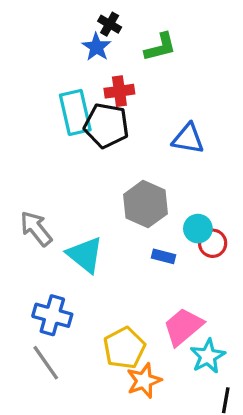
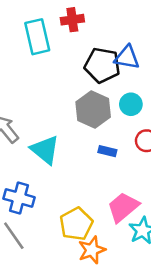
black pentagon: (106, 126) -> (102, 65), moved
cyan circle: (198, 229) -> (131, 104), moved

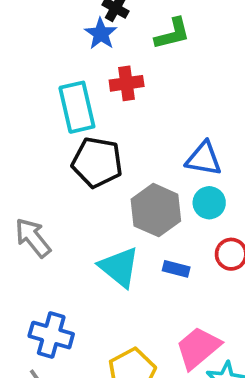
blue triangle: (127, 57) -> (204, 159), moved
black pentagon: (102, 65) -> (97, 162), moved
cyan triangle: (45, 150) -> (119, 267), moved

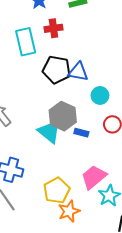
blue triangle: (204, 159) -> (78, 72), moved
black pentagon: (97, 162) -> (57, 70), moved
gray hexagon: (156, 210) -> (63, 116), moved

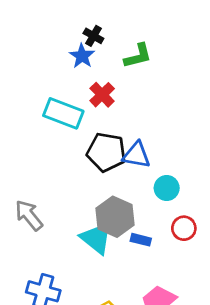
red cross: (53, 28) -> (102, 95), turned -36
cyan rectangle: (26, 42) -> (63, 113), turned -56

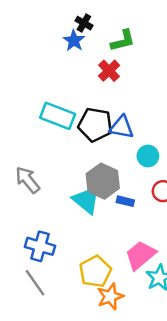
red cross: (102, 95) -> (109, 71), moved
cyan rectangle: (63, 113) -> (58, 116), moved

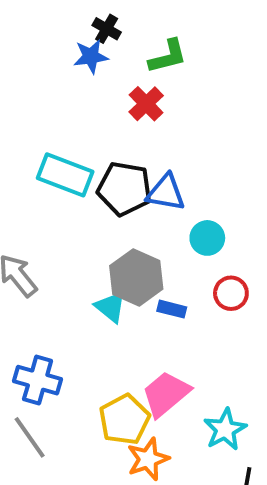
blue star: (74, 41) -> (91, 56), turned 30
cyan triangle: (86, 200) -> (111, 307), size x0.7
pink trapezoid: (140, 255) -> (166, 394), moved

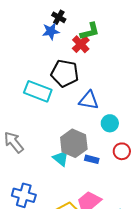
red cross: (146, 104) -> (81, 44), moved
black pentagon: (124, 189) -> (65, 73), moved

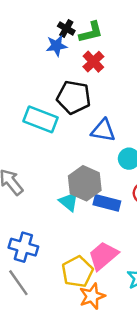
green L-shape: (90, 31) -> (91, 32), moved
blue rectangle: (92, 159) -> (107, 203), size x1.5

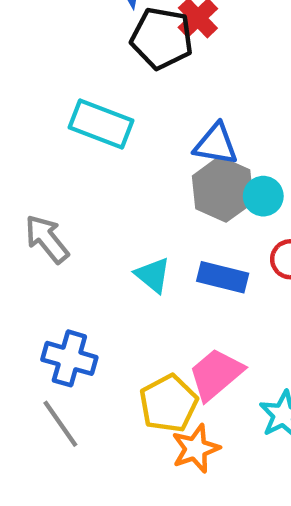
black pentagon: (74, 97) -> (162, 38), moved
gray hexagon: (85, 183) -> (223, 189), moved

